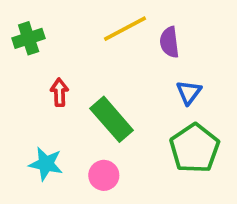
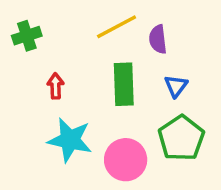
green rectangle: (112, 119) -> (124, 84), moved, turned 39
cyan star: (46, 164) -> (70, 140), moved, size x1.4
pink circle: (104, 175) -> (126, 160), moved, size x1.5

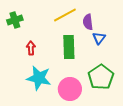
blue triangle: (176, 86) -> (99, 38), moved

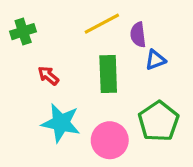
blue triangle: (99, 38) -> (155, 60), turned 32
red arrow: (31, 48) -> (48, 76), turned -48

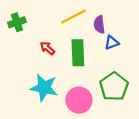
red arrow: (48, 76) -> (47, 48), moved

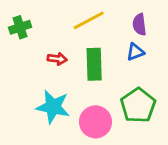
purple semicircle: (99, 25) -> (139, 24), moved
red arrow: (47, 48) -> (57, 59), turned 147

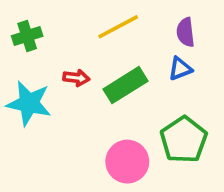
green rectangle: (94, 64) -> (125, 85), turned 60
cyan star: (53, 107) -> (29, 103), moved

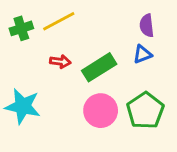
yellow line: (118, 27) -> (59, 21), moved
cyan star: (29, 103) -> (23, 106), moved
pink circle: (127, 162) -> (101, 111), moved

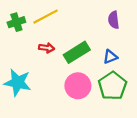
blue triangle: (142, 54) -> (110, 57), moved

